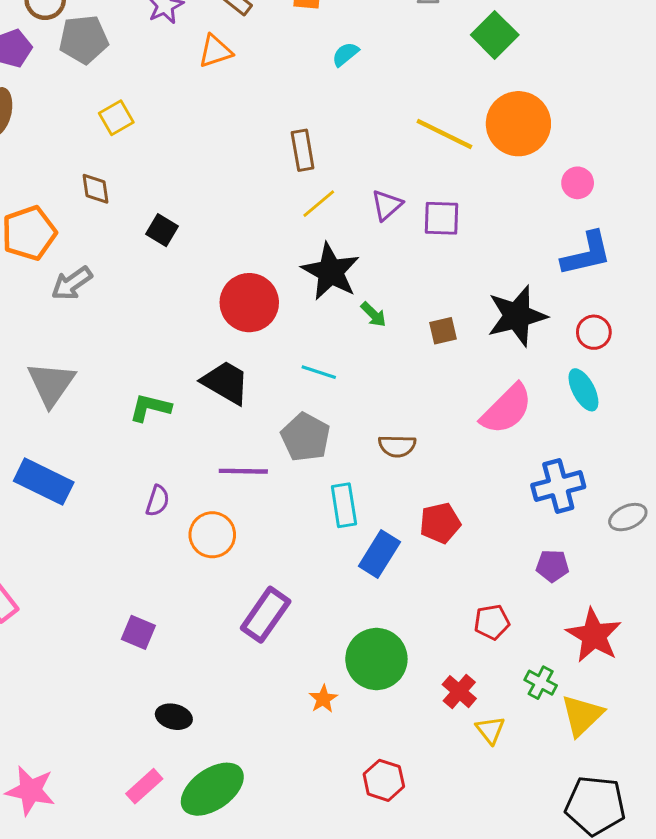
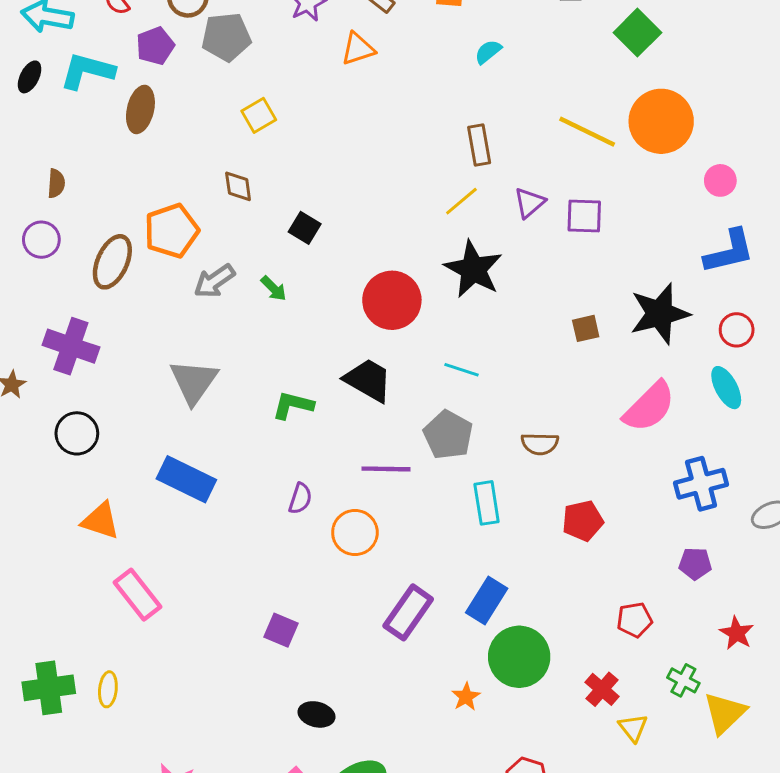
brown rectangle: (303, 150) -> (479, 145), moved
green arrow: (373, 314) -> (274, 288), moved
blue rectangle: (379, 554) -> (487, 601), moved
red star: (594, 635) -> (737, 633), size x0.6

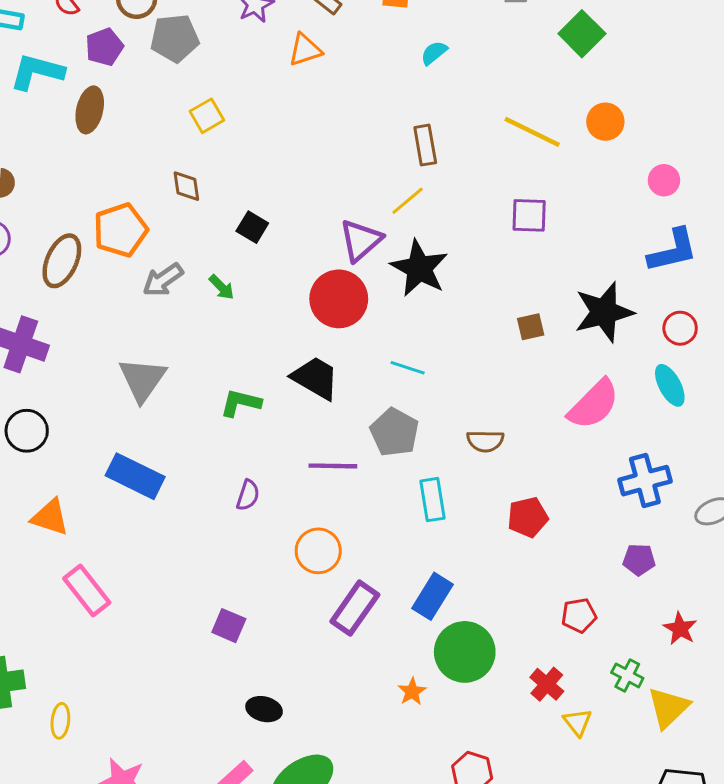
orange circle: (661, 121) -> (605, 122), size x0.6
purple triangle: (529, 203) -> (361, 240), moved, size x1.4
orange circle: (355, 533) -> (318, 551), moved
yellow ellipse: (108, 689) -> (60, 721), moved

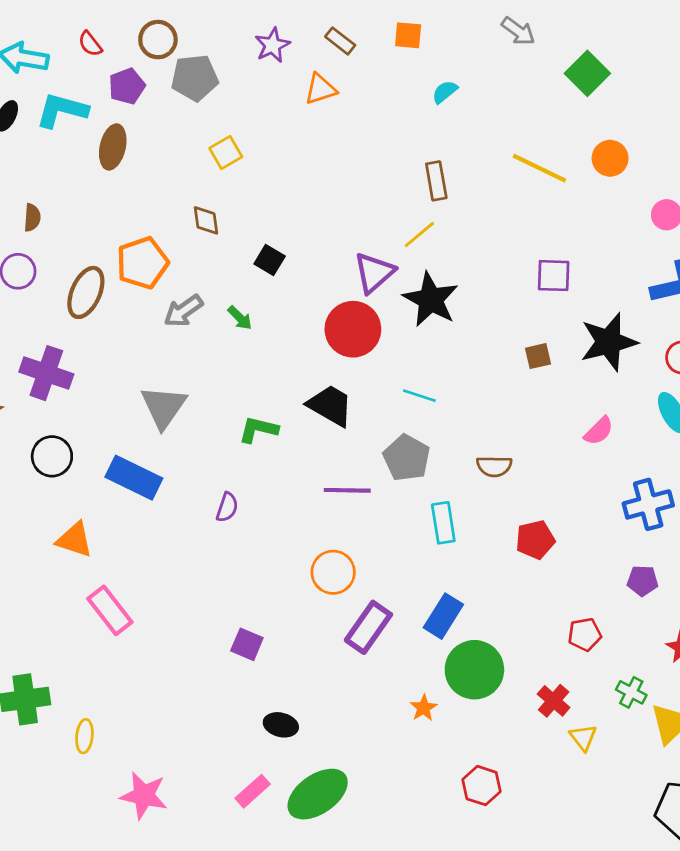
purple square: (529, 215) -> (554, 276), moved
pink semicircle: (594, 404) -> (599, 431), size x0.6
blue rectangle: (135, 476) -> (134, 478), moved
purple semicircle: (248, 495) -> (227, 507), moved

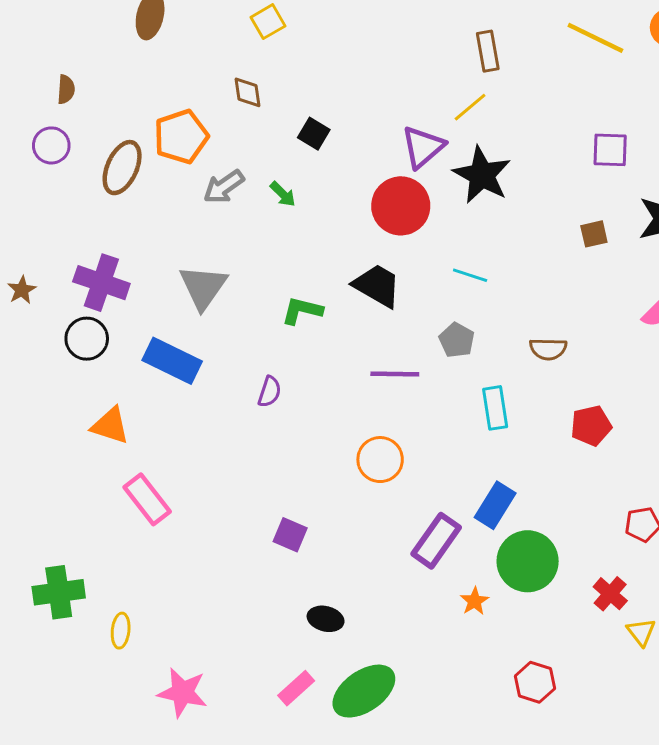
purple cross: (46, 373) -> (101, 283), moved
gray pentagon: (407, 458) -> (457, 340), size x0.7
purple rectangle: (368, 627) -> (436, 541), moved

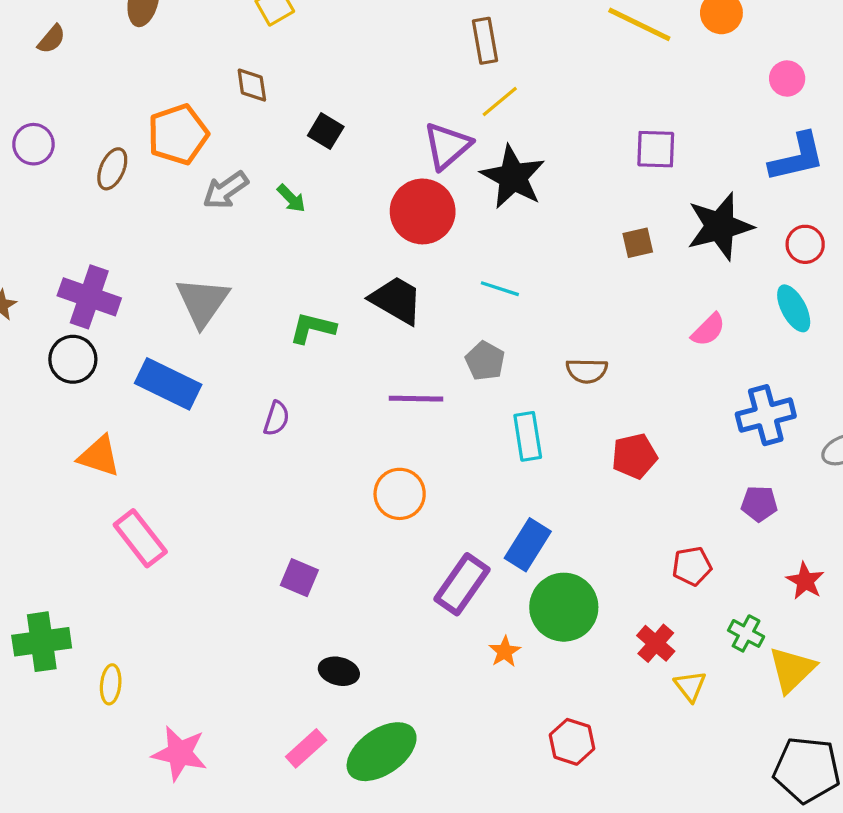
brown rectangle: (488, 51) -> (485, 41), moved
brown semicircle: (66, 89) -> (52, 39), moved, turned 36
brown ellipse: (122, 168) -> (112, 169), size x0.7

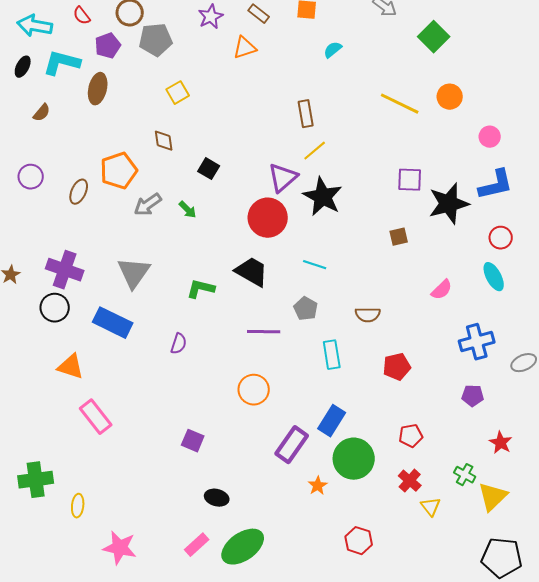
black star: (720, 226) -> (449, 204), moved
red pentagon: (692, 566) -> (411, 436), moved

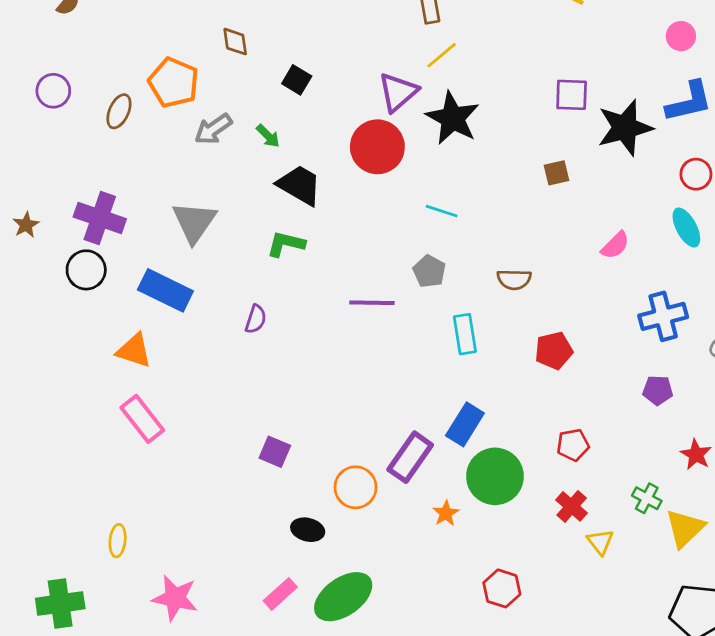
orange pentagon: (119, 171) -> (174, 83), turned -30
black trapezoid: (252, 272) -> (299, 185), moved
orange triangle: (71, 367) -> (134, 351), moved
orange circle: (254, 390) -> (356, 487), moved
green cross: (36, 480) -> (60, 604), moved

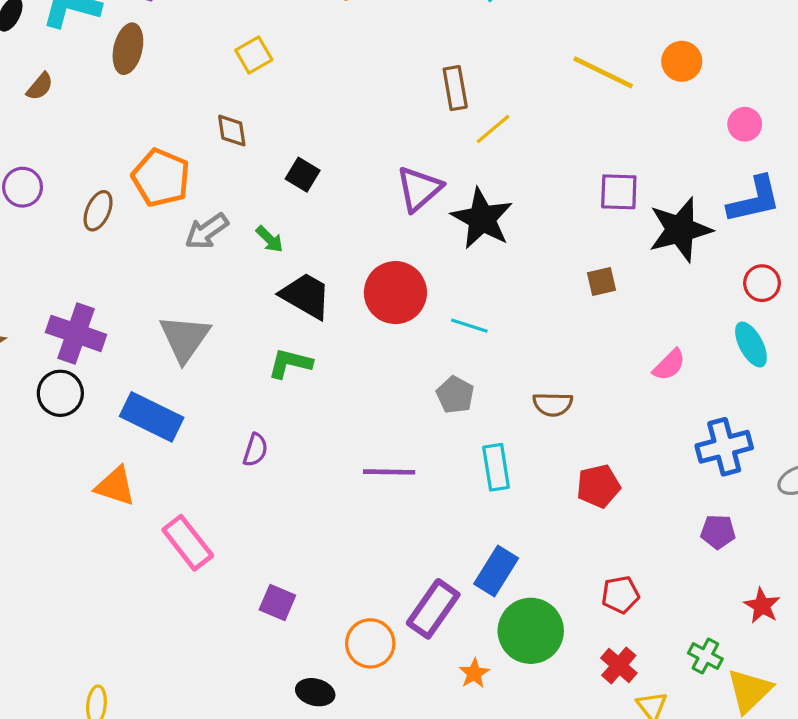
yellow line: (442, 55) -> (493, 129), moved
red circle: (377, 147) -> (395, 293), moved
purple line: (372, 303) -> (389, 472), moved
pink rectangle: (142, 419) -> (188, 543), moved

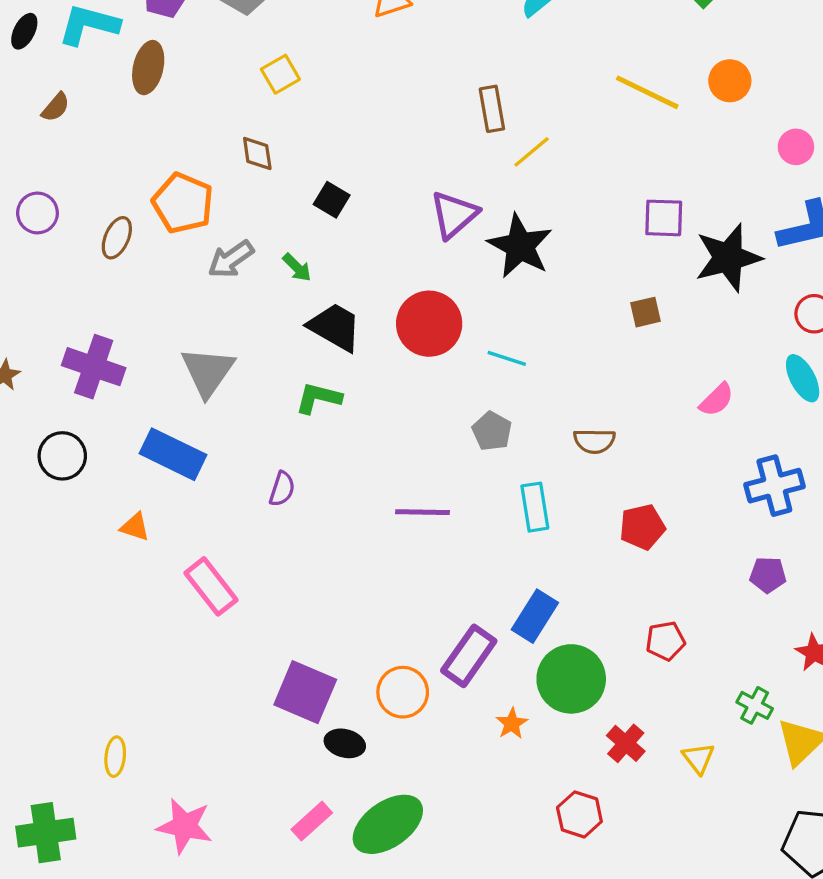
black circle: (60, 393) -> (62, 456), moved
orange triangle: (115, 486) -> (135, 527), size x0.7
purple square: (277, 603) -> (305, 692), moved, size x1.6
red cross: (619, 665) -> (626, 743), moved

